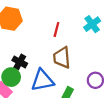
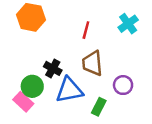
black cross: (20, 62) -> (53, 68), moved
purple circle: (95, 80) -> (123, 85), moved

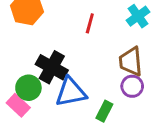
brown trapezoid: (92, 63) -> (131, 61), moved
black cross: (53, 68) -> (52, 67), size x1.5

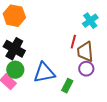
red line: (90, 23) -> (73, 42), moved
black cross: (52, 67) -> (14, 49), moved

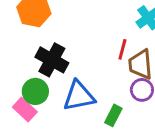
black cross: (14, 49) -> (52, 60), moved

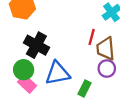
pink rectangle: (25, 109) -> (27, 84), moved

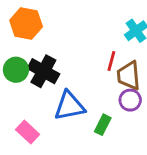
green circle: (24, 70) -> (16, 70), moved
pink rectangle: (27, 84) -> (28, 132), moved

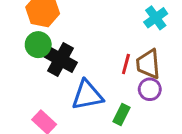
red line: (111, 61) -> (126, 64), moved
green circle: (16, 70) -> (38, 45), moved

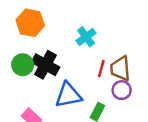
cyan cross: (156, 18) -> (86, 37), moved
green circle: (38, 45) -> (23, 65), moved

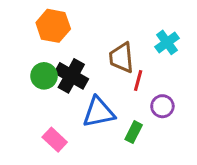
cyan cross: (86, 37) -> (167, 42), moved
brown trapezoid: (120, 69) -> (121, 58), moved

